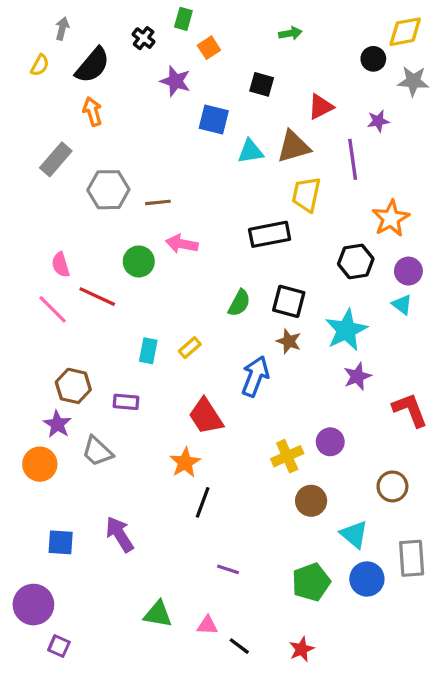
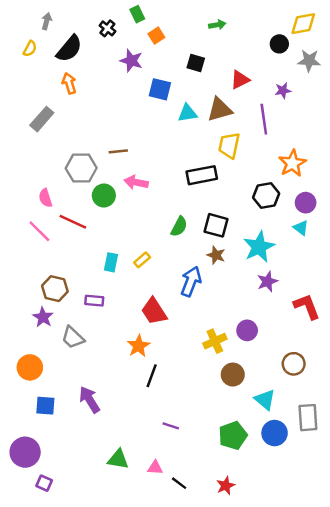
green rectangle: (183, 19) -> (137, 14), turned -42
gray hexagon: (108, 190) -> (81, 168), moved
orange circle: (40, 464) -> (30, 367), moved

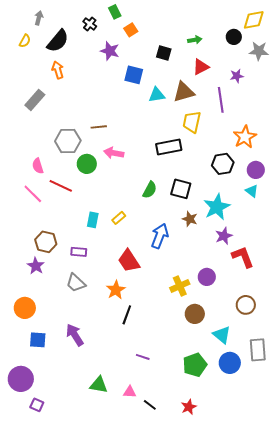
green arrow: (217, 25) -> (195, 40), moved
brown star: (216, 255) -> (190, 219), moved
red L-shape: (307, 307) -> (243, 257), moved
gray trapezoid: (73, 338) -> (76, 283), moved

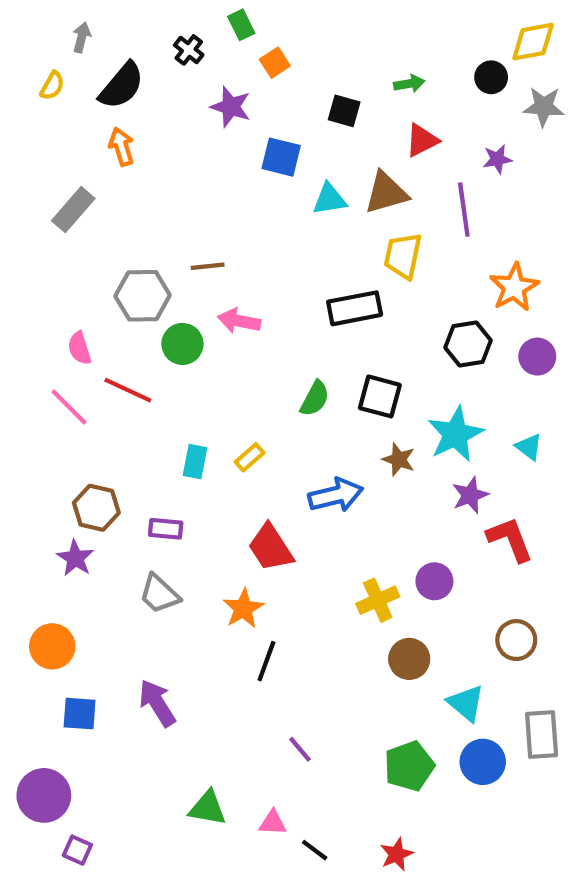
cyan triangle: (252, 191) -> (529, 447), moved
blue arrow: (160, 236) -> (336, 495), turned 55
purple line: (143, 357) -> (300, 749), turned 32

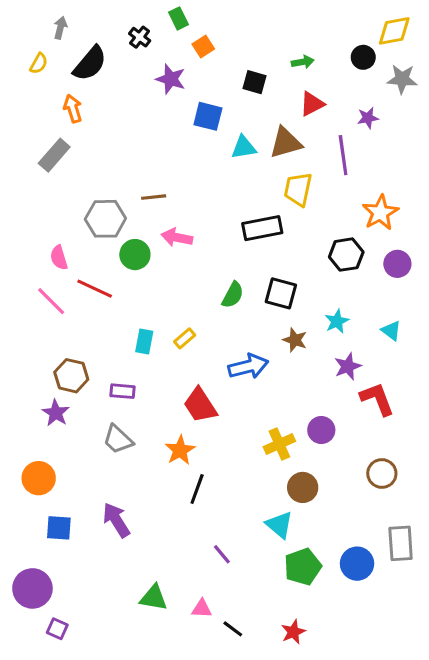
orange arrow: (122, 147) -> (73, 109), moved
cyan star: (455, 434) -> (337, 321), size x0.6
cyan triangle: (466, 703) -> (279, 525), moved

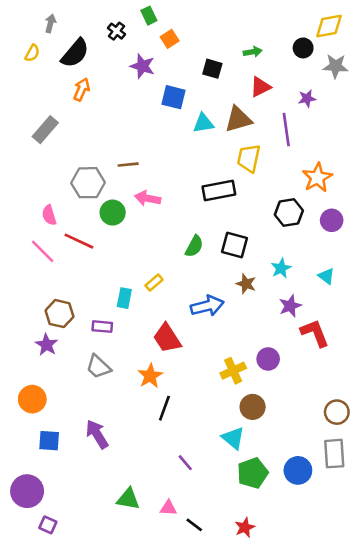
orange arrow: (73, 109) -> (82, 89), moved, turned 40
cyan rectangle: (144, 342) -> (124, 298), moved
brown circle: (382, 474) -> (337, 412), moved

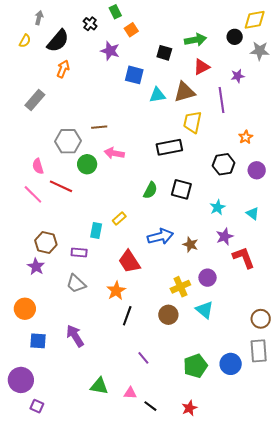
green arrow: (253, 52) -> (195, 40), size x1.5
orange star: (317, 178) -> (246, 137), size x0.6
brown star: (246, 284) -> (190, 245), moved
brown circle: (253, 407) -> (168, 315), moved
cyan triangle: (233, 438) -> (204, 310), moved

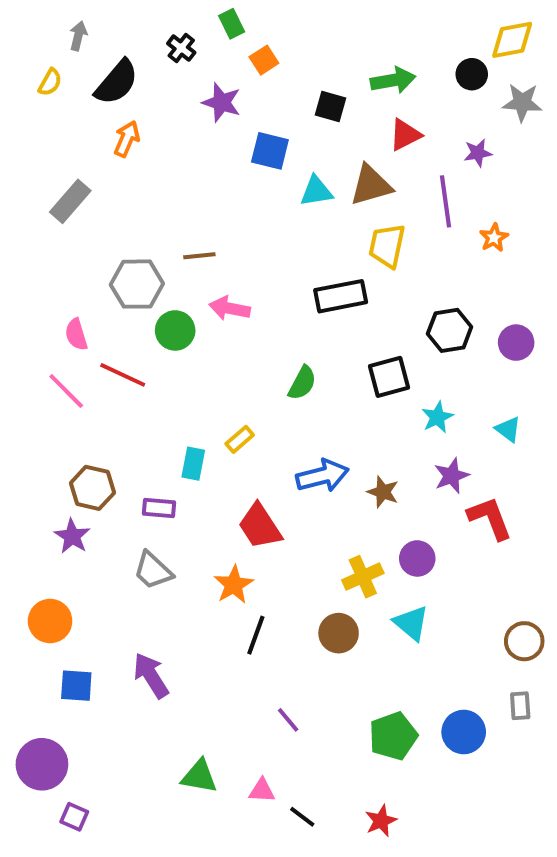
orange star: (246, 137) -> (494, 238), moved
black square: (181, 189) -> (389, 377), moved, turned -30
gray rectangle: (259, 351) -> (520, 706), size x0.6

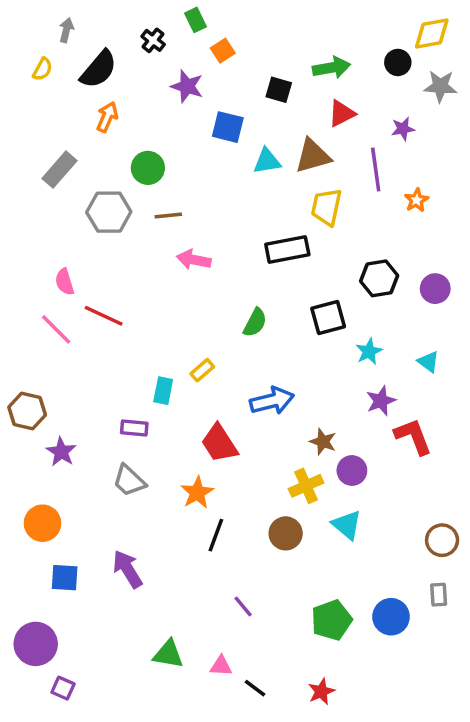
gray hexagon: (137, 284) -> (109, 212), moved
green circle: (175, 330) -> (148, 168), moved
brown hexagon: (92, 488) -> (27, 411), moved
brown star: (383, 492) -> (323, 442), moved

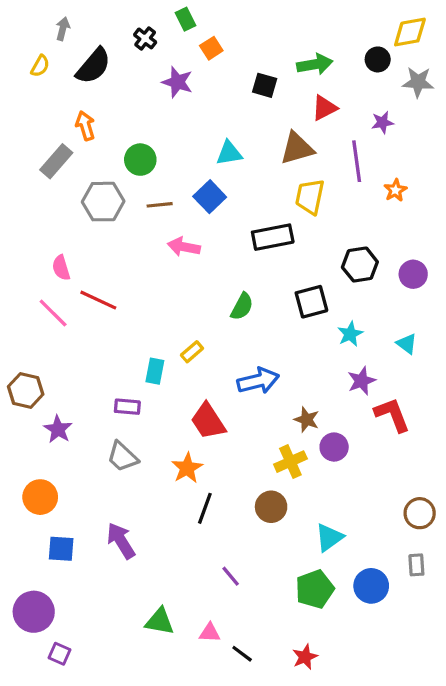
orange arrow: (107, 117) -> (85, 126), moved, turned -40
blue square: (228, 127) -> (210, 197), moved, turned 32
cyan triangle: (267, 161) -> (229, 153), moved
cyan triangle: (347, 525) -> (329, 537), moved, turned 44

